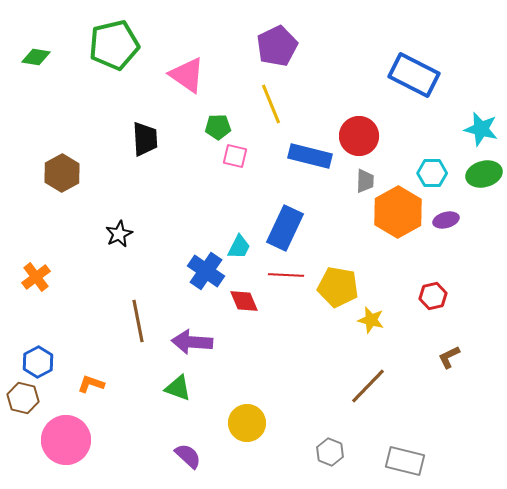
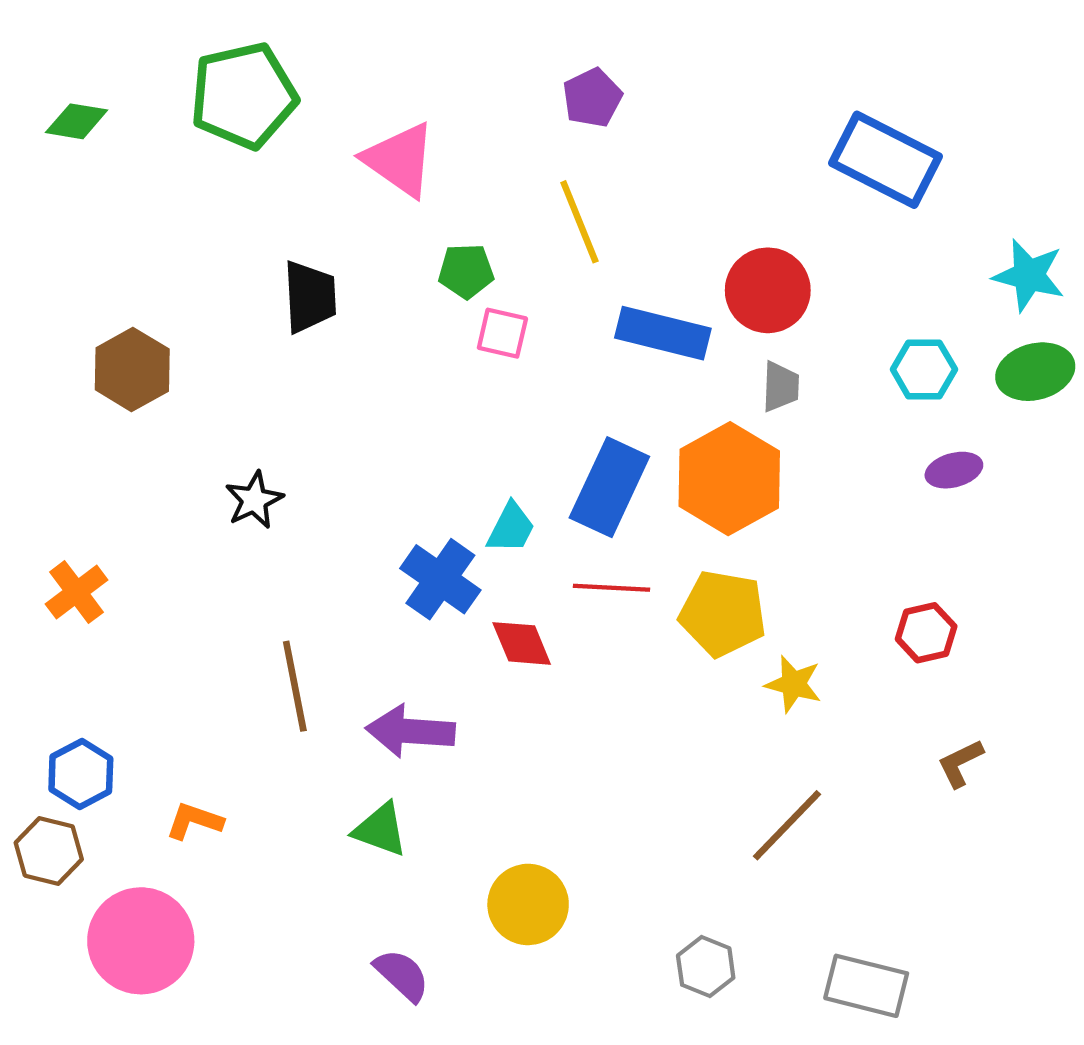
purple pentagon: (277, 46) -> (592, 98), size x0.7
orange hexagon: (398, 212) -> (729, 479), moved

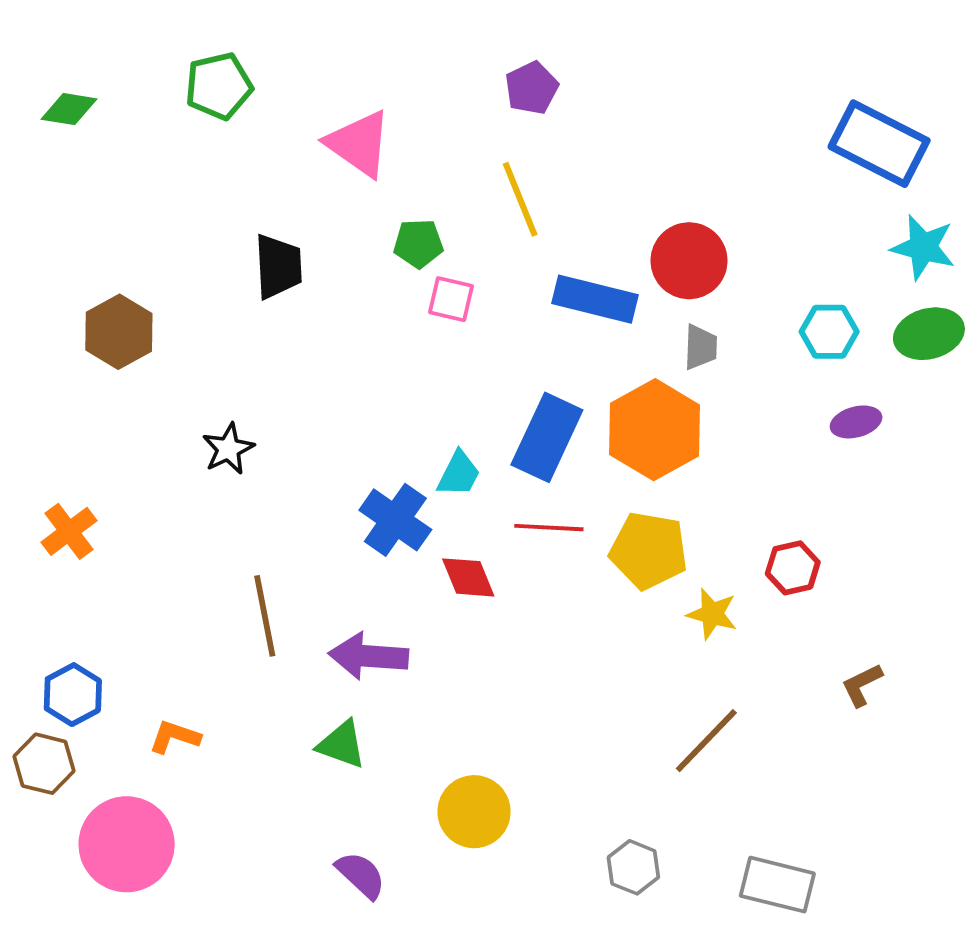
green pentagon: (243, 96) -> (219, 86), size x0.7
blue rectangle: (885, 160) -> (879, 144), moved
red hexagon: (926, 633) -> (793, 568), moved

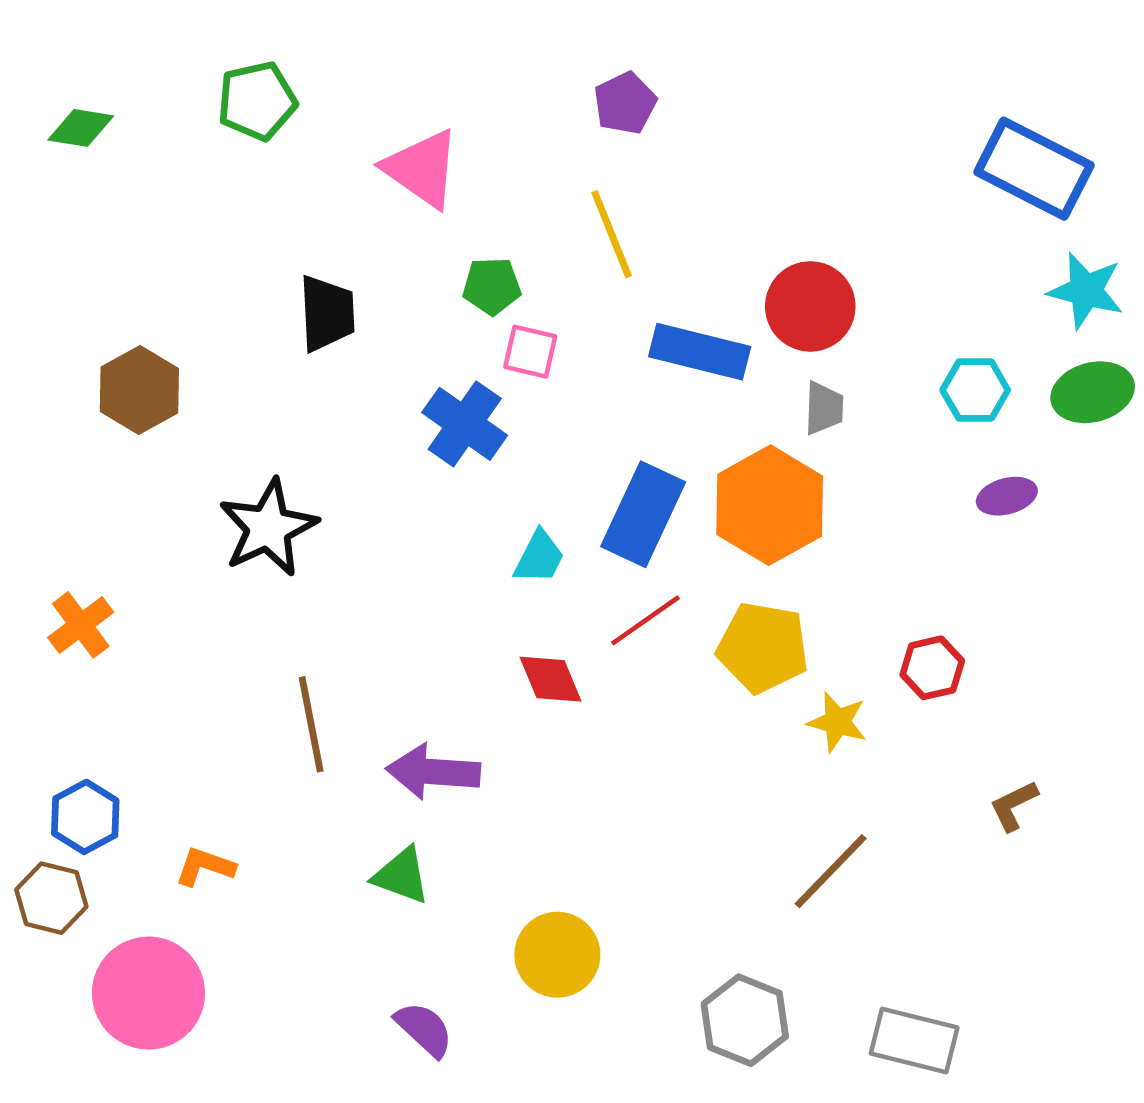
black star: (228, 449) -> (268, 528), size x1.6
blue cross: (395, 520) -> (465, 424), moved
red line: (549, 528) -> (645, 620), turned -38
gray hexagon: (633, 867) -> (745, 1020), size x1.4

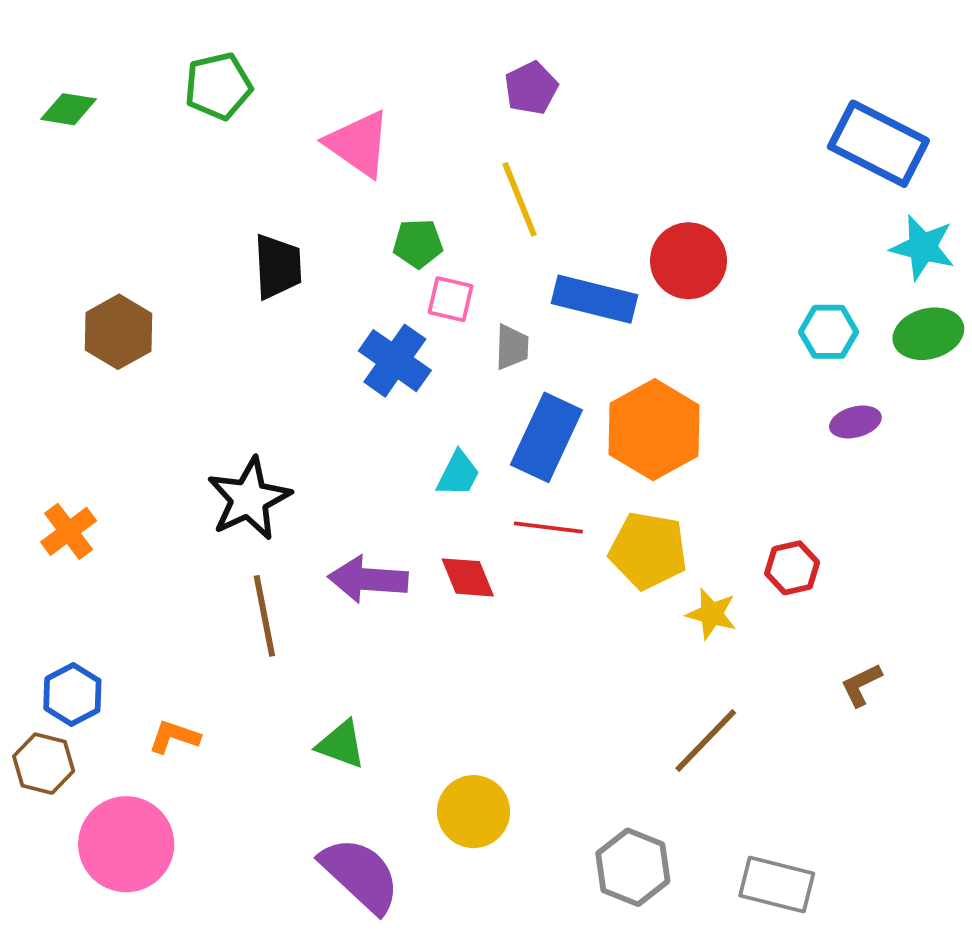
gray trapezoid: (824, 408) -> (512, 347), moved
black star: (268, 528) -> (249, 499), moved
red line: (645, 620) -> (548, 528), turned 42
purple arrow: (433, 772) -> (368, 579), moved
purple semicircle: (424, 1029) -> (360, 875), size x1.6

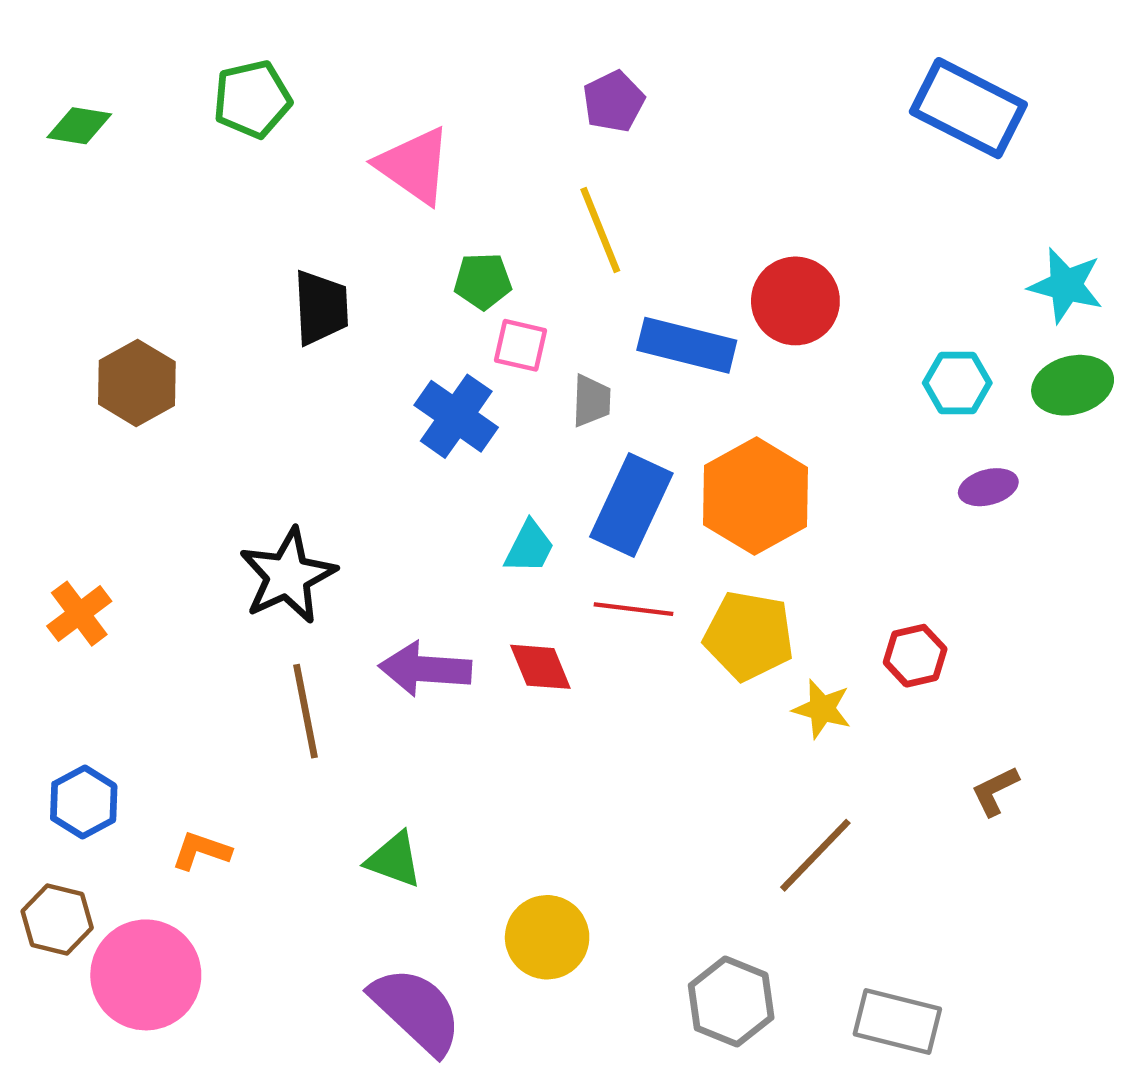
blue rectangle: (878, 144) -> (968, 108), moved
brown hexagon: (44, 764) -> (57, 920), moved

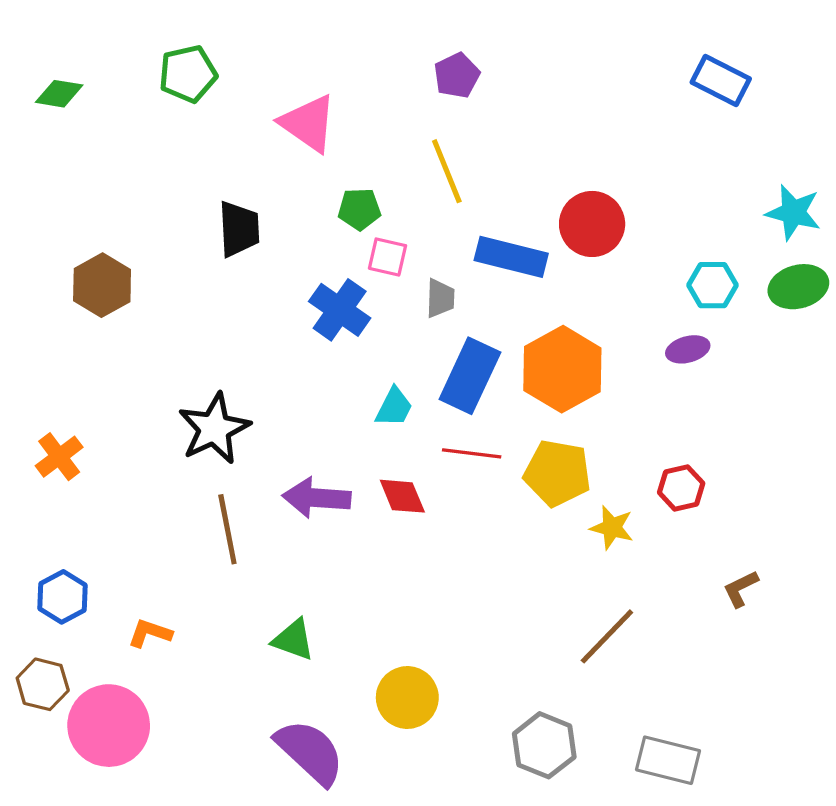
blue rectangle: (968, 108) -> (721, 80), size x0.7
purple ellipse: (988, 487) -> (688, 349), moved

